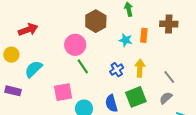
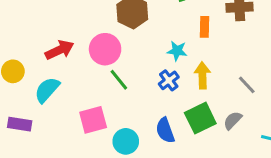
red arrow: (28, 30) -> (60, 50), moved
cyan star: (126, 40) -> (177, 51), moved
gray semicircle: (166, 98) -> (233, 120), moved

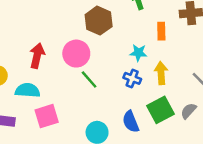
red arrow: (60, 50) -> (37, 56), turned -50
blue cross: (169, 80) -> (132, 78), turned -30
cyan semicircle: (47, 90) -> (28, 90), turned 55
pink square: (93, 120) -> (47, 116), moved

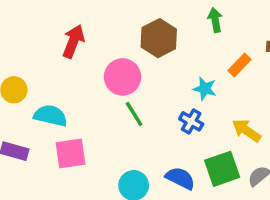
orange rectangle: (161, 31) -> (240, 65), turned 36
red arrow: (37, 56) -> (73, 41), moved
yellow arrow: (161, 73) -> (246, 130), moved, turned -60
blue semicircle: (131, 122) -> (180, 178), turned 130

